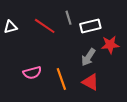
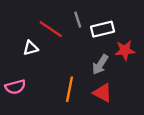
white triangle: (10, 27) -> (31, 48), moved
pink semicircle: (32, 73) -> (15, 87), moved
orange line: (61, 79) -> (70, 89), turned 30

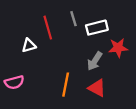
red line: (51, 29) -> (48, 28), turned 40

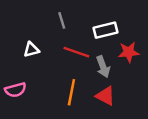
gray line: (73, 19) -> (62, 20), moved
red line: (48, 28) -> (76, 52), moved, turned -55
gray arrow: (95, 61) -> (103, 67), turned -54

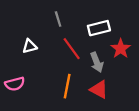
red line: (76, 52) -> (72, 49), turned 35
red star: (129, 52) -> (121, 49), turned -30

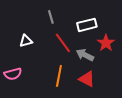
gray arrow: (97, 62) -> (85, 55), turned 138

